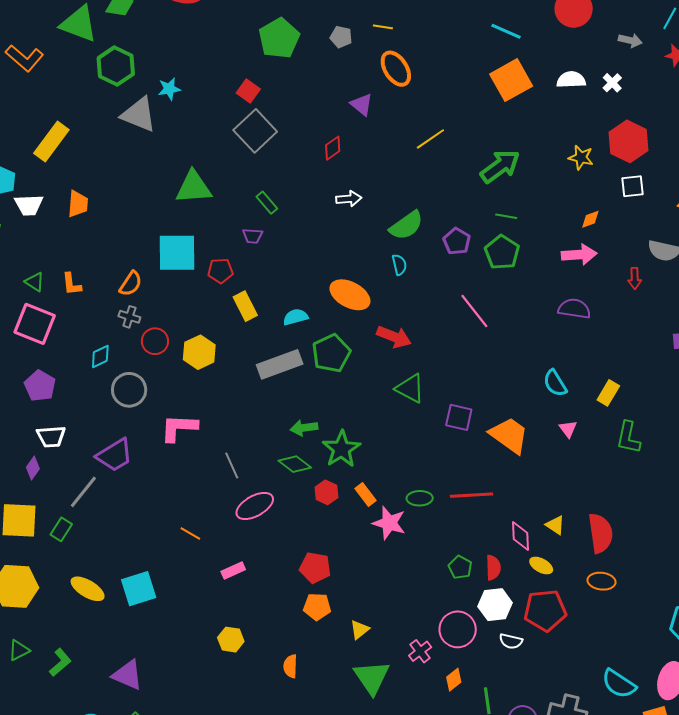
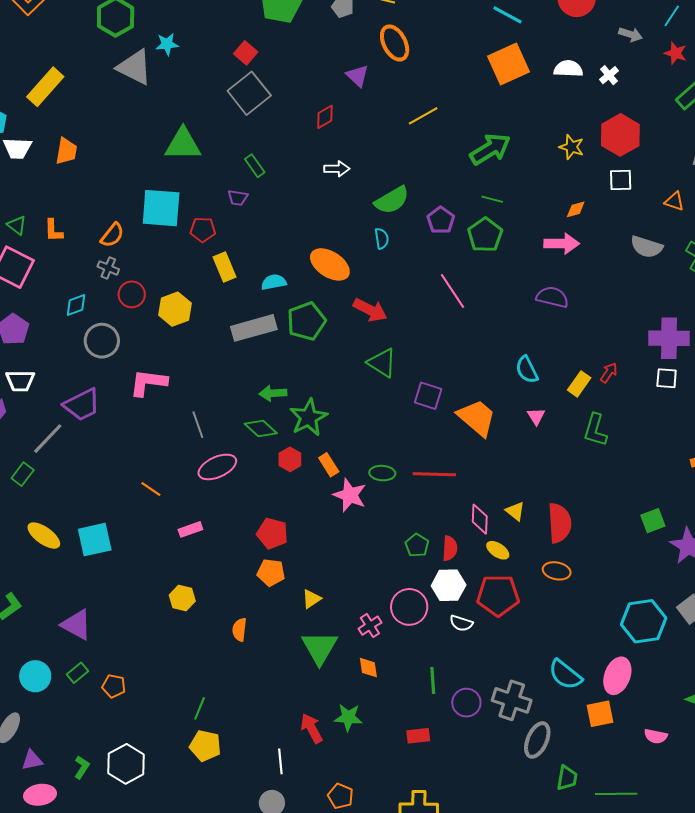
red arrow: (635, 278) -> (609, 373), moved, turned -150
orange diamond: (454, 680) -> (368, 668), moved, turned -65

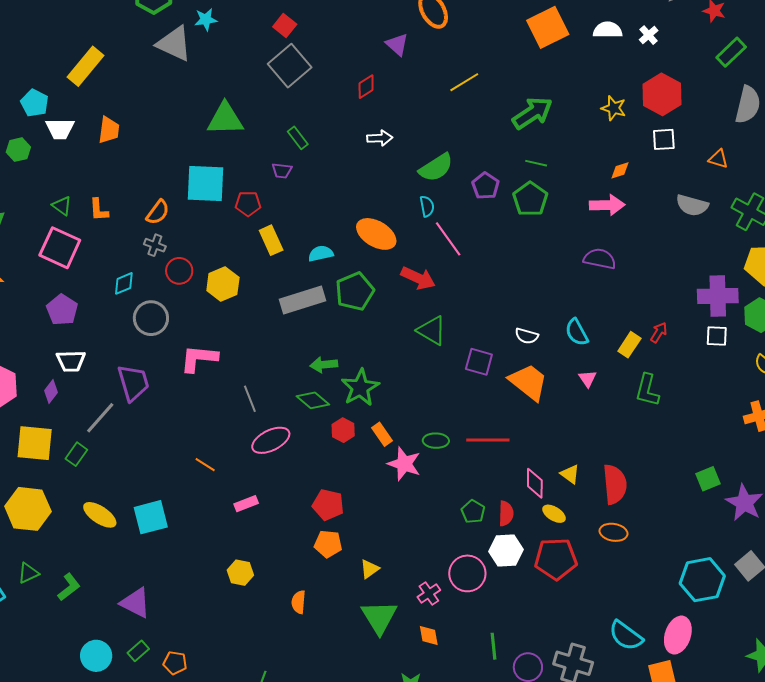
pink line: (453, 291) -> (448, 239), moved
purple trapezoid: (82, 405) -> (133, 383), turned -78
white semicircle: (461, 623) -> (527, 336), moved

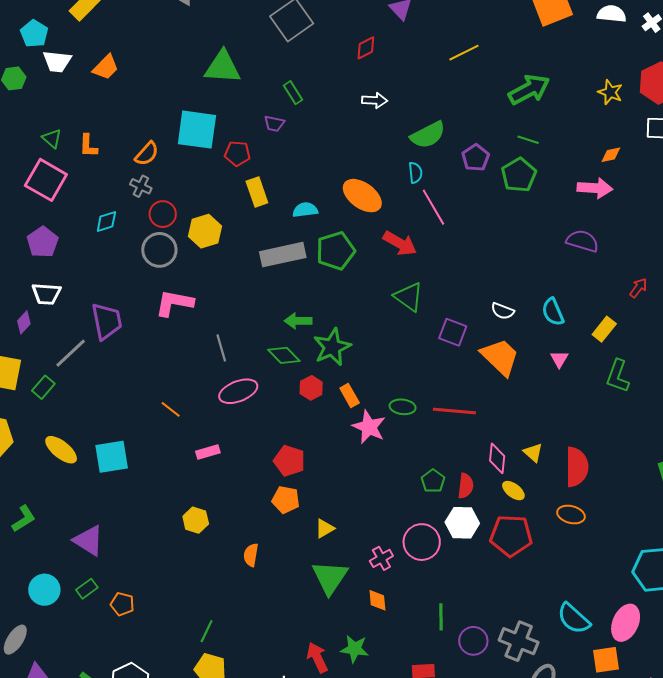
orange trapezoid: (109, 130) -> (106, 67), turned 32
gray circle: (151, 318) -> (159, 250), moved
red arrow: (659, 332) -> (638, 288), moved

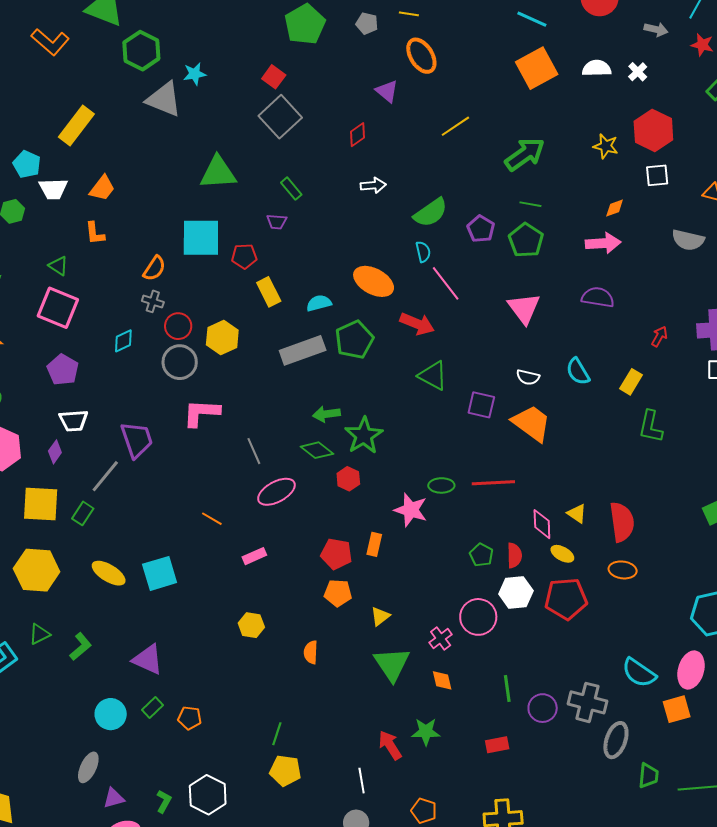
orange L-shape: (88, 146) -> (95, 233), moved
pink triangle: (559, 359) -> (524, 308), moved, size x1.8
orange rectangle: (350, 395) -> (374, 544), moved, turned 50

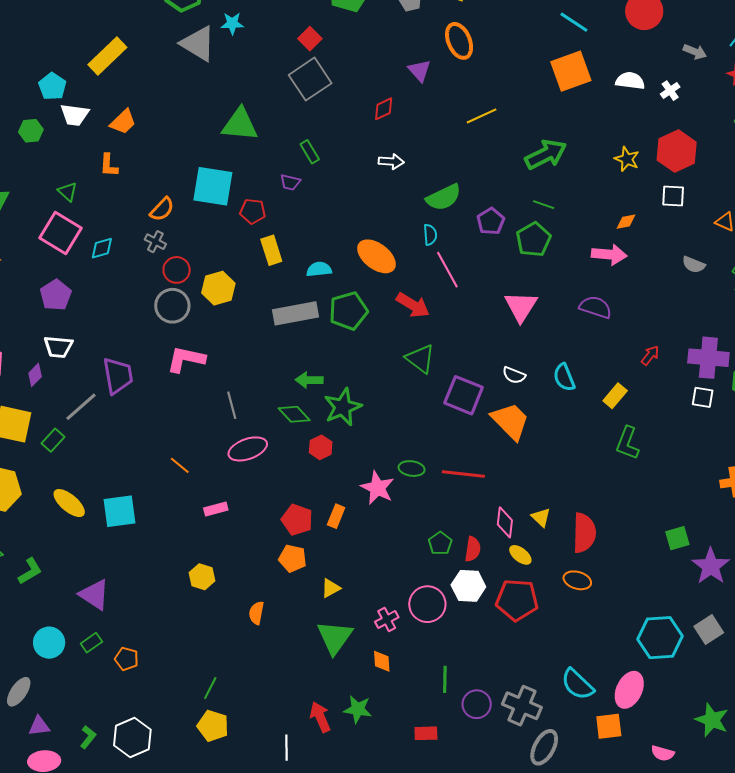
gray semicircle: (688, 240) -> (694, 265), size x0.7
cyan diamond: (123, 341) -> (102, 248), moved
purple square: (481, 405) -> (464, 395), size x1.4

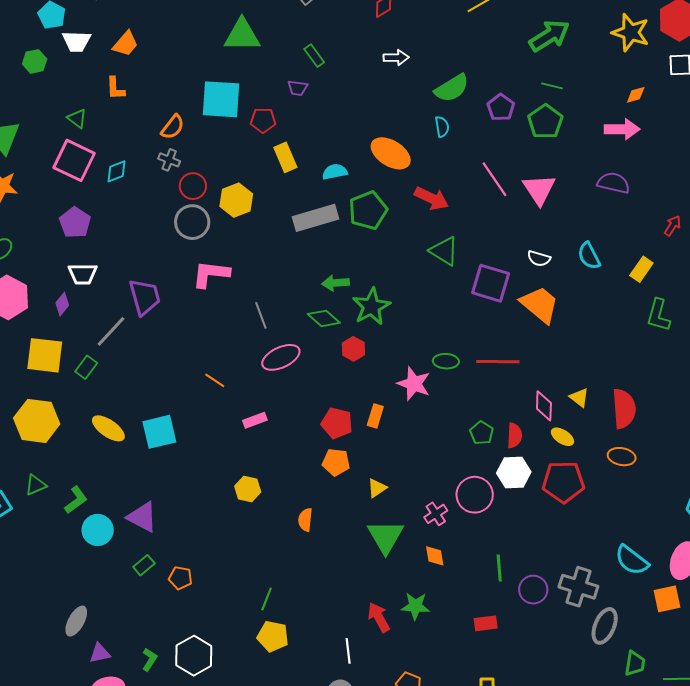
yellow star: (627, 159) -> (631, 33), size x1.5
pink line: (447, 270) -> (495, 179), moved
cyan circle: (49, 643) -> (98, 530), moved

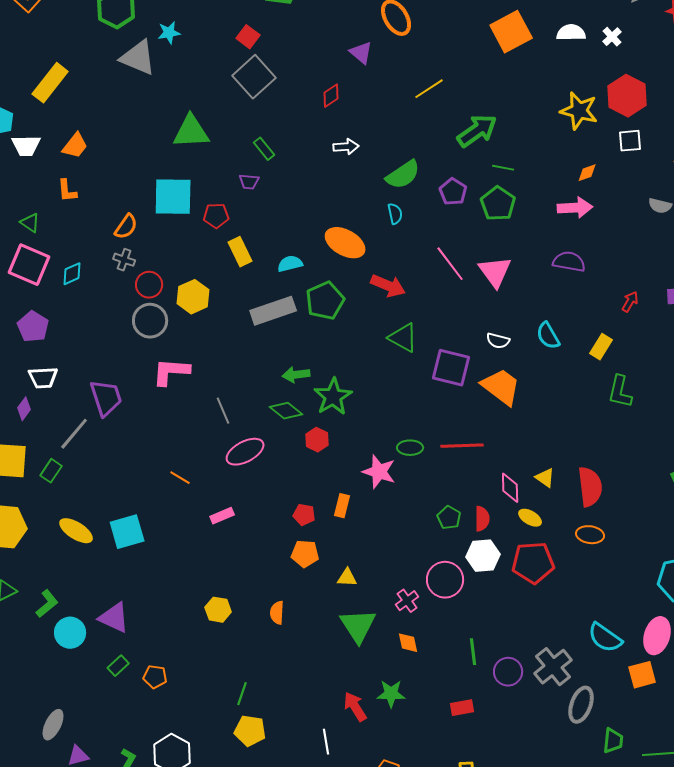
green arrow: (549, 36) -> (477, 131), moved
red pentagon: (337, 423) -> (304, 515), size x0.7
yellow triangle: (377, 488) -> (347, 578), turned 40
yellow hexagon: (248, 489) -> (218, 610), moved
gray cross: (578, 587) -> (553, 667), turned 36

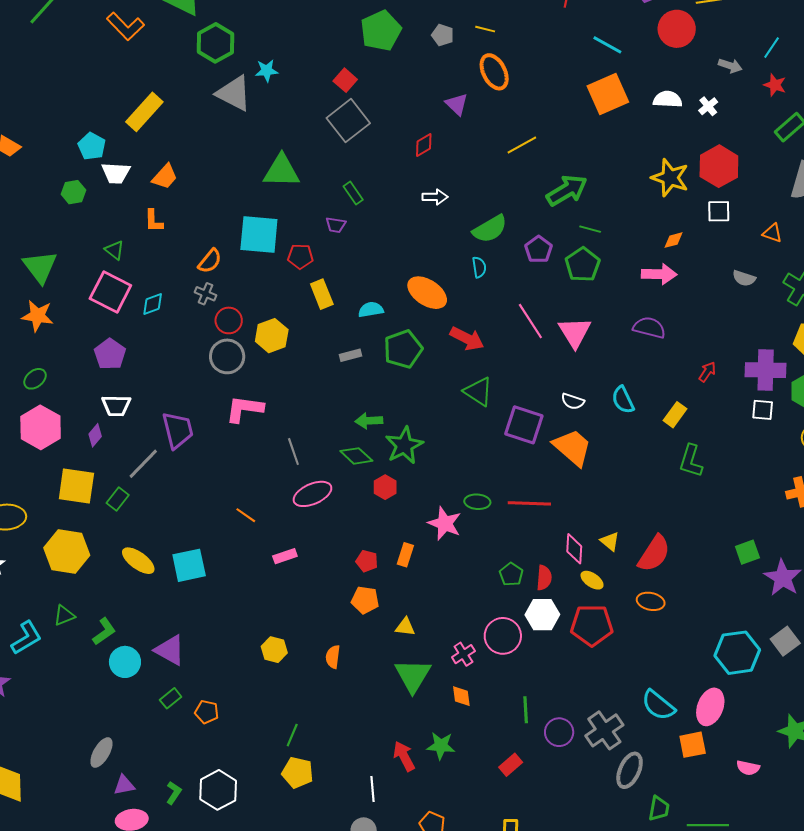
gray rectangle: (273, 311) -> (350, 355), size x0.5
red semicircle: (590, 487) -> (654, 554), turned 36
red rectangle: (462, 708) -> (511, 765), turned -35

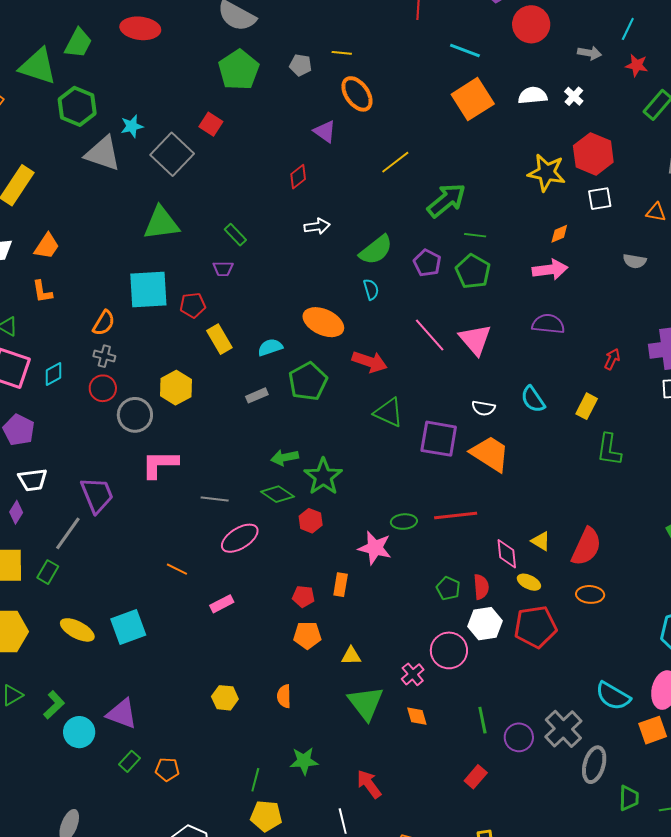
gray square: (348, 121) -> (172, 154), moved
red circle: (229, 320) -> (103, 388), moved
gray line: (293, 451) -> (215, 499), turned -56
green star: (441, 746) -> (304, 761), moved

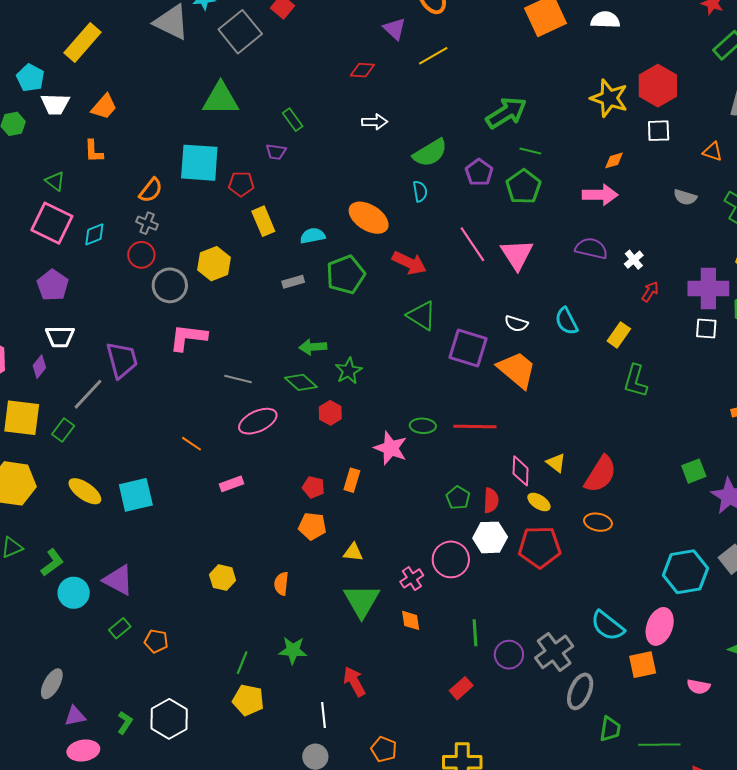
white cross: (574, 96) -> (634, 260), moved
yellow line: (395, 162) -> (433, 56), moved
red diamond: (298, 177) -> (362, 70), turned 35
green star: (323, 477) -> (349, 371), size x0.7

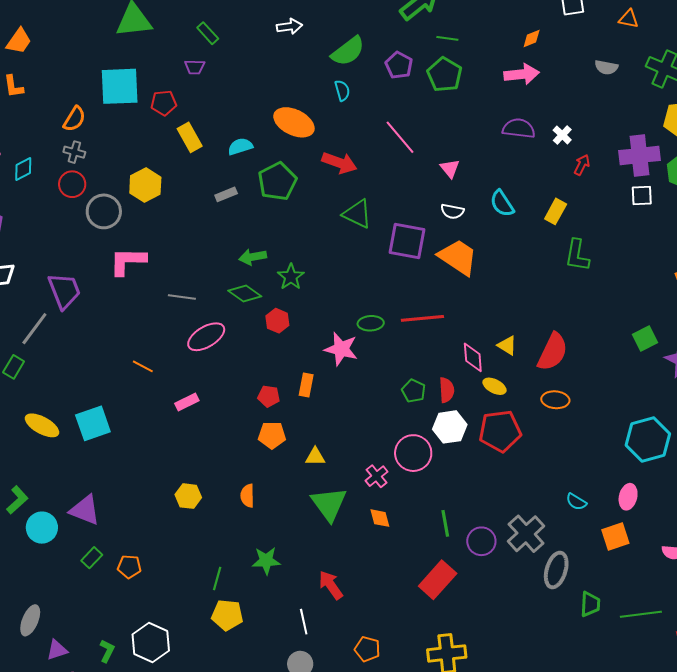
pink triangle: (517, 254) -> (450, 168), moved, size x0.6
cyan semicircle: (608, 626) -> (576, 502), size x0.6
pink ellipse: (660, 626) -> (628, 497), size x0.7
red rectangle: (461, 688) -> (438, 580), size x1.6

